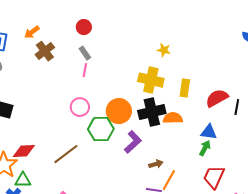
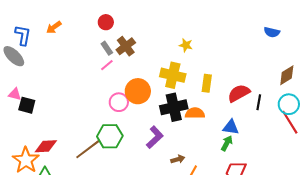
brown cross: (45, 51) -> (126, 46), moved
pink line: (85, 70) -> (107, 65), turned 40
pink circle: (80, 107) -> (119, 102), moved
orange circle: (119, 111) -> (138, 91), moved
green hexagon: (101, 129) -> (110, 136), moved

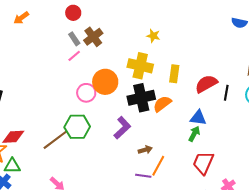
orange semicircle: (195, 113) -> (162, 104), turned -36

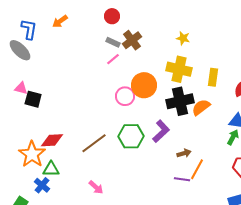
yellow star: (153, 36) -> (183, 38), moved
gray rectangle: (74, 39) -> (113, 42), turned -32
green hexagon: (77, 127) -> (131, 136), moved

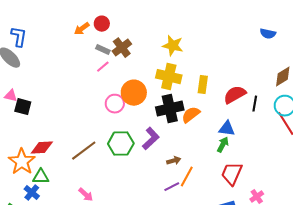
orange arrow: (60, 21) -> (82, 29), moved
yellow star: (183, 38) -> (173, 46), size x1.5
purple line: (182, 179) -> (172, 187), turned -35

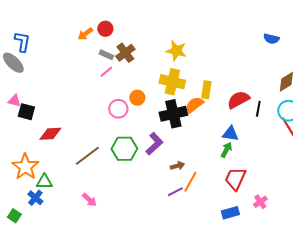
orange circle: (134, 93) -> (137, 98), size x0.6
orange semicircle: (191, 115) -> (194, 105), moved
red diamond: (42, 148) -> (50, 134), moved

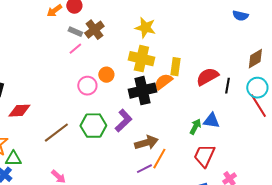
blue triangle: (230, 134) -> (211, 121), moved
brown arrow: (177, 166) -> (146, 143), size x1.6

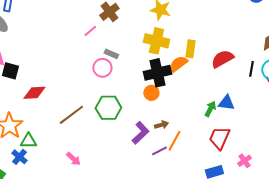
gray rectangle: (75, 32) -> (111, 54), moved
orange circle: (106, 75) -> (151, 93), moved
black line: (227, 86) -> (251, 69), moved
purple L-shape: (123, 121) -> (140, 133), moved
brown arrow: (146, 143) -> (161, 125), size x0.6

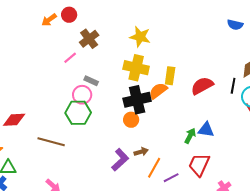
black line: (251, 69) -> (233, 86), moved
green hexagon: (108, 108) -> (78, 113), moved
brown line: (71, 115) -> (51, 142), turned 52
purple line: (159, 151) -> (171, 178), moved

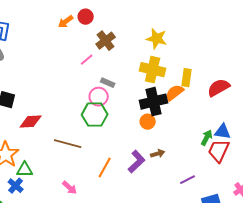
red trapezoid: (199, 165) -> (219, 151), moved
orange line: (154, 168) -> (105, 168), moved

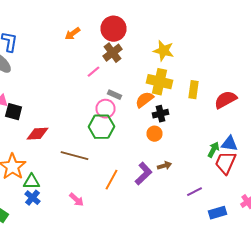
red circle: (86, 17) -> (114, 29), moved, size x1.6
orange semicircle: (175, 93) -> (144, 100), moved
black cross: (154, 102) -> (160, 114), size x0.6
blue cross: (16, 186) -> (32, 198), moved

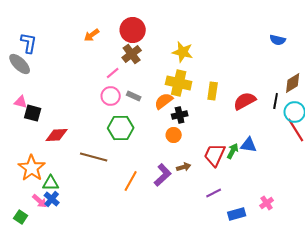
pink circle: (106, 109) -> (111, 96), moved
red trapezoid: (226, 163) -> (215, 155), moved
pink arrow: (76, 200) -> (40, 201), moved

